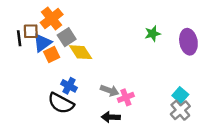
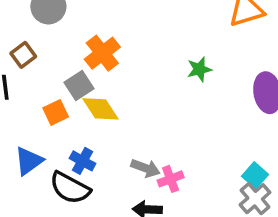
orange cross: (52, 19) -> (102, 53), moved
brown square: (31, 31) -> (23, 55), moved, turned -35
green star: (153, 34) -> (199, 69), moved
blue triangle: (42, 43) -> (29, 161), moved

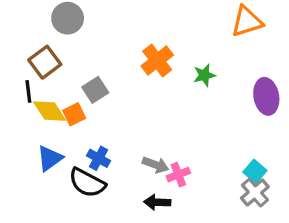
orange cross: (102, 53) -> (157, 61), moved
brown square: (23, 55) -> (45, 62), size x1.4
yellow diamond: (101, 109) -> (50, 111), moved

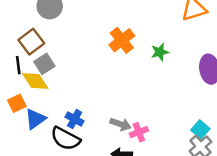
gray square: (95, 90) -> (44, 64), moved
orange square: (74, 114) -> (17, 103), moved

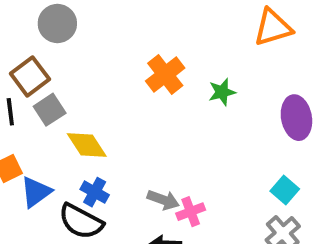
yellow diamond: (35, 81) -> (87, 145), moved
cyan square: (200, 129) -> (285, 190), moved

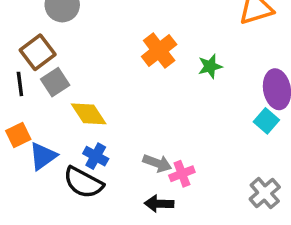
cyan square: (285, 190) -> (266, 121), moved

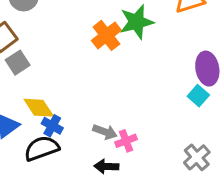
green star: (210, 66) -> (137, 22), moved, size x1.6
yellow diamond: (89, 114) -> (39, 108), moved
black semicircle: (83, 183) -> (42, 148), turned 132

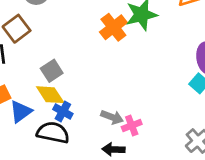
gray square: (18, 63) -> (52, 71), moved
black semicircle: (42, 148) -> (53, 133), turned 32

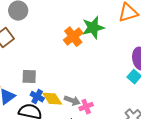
gray square: (52, 71) -> (29, 77), moved, turned 35
yellow diamond: (50, 95) -> (52, 99), moved

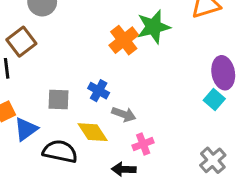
blue cross: (37, 97) -> (99, 91), moved
gray arrow: (72, 101) -> (124, 114), moved

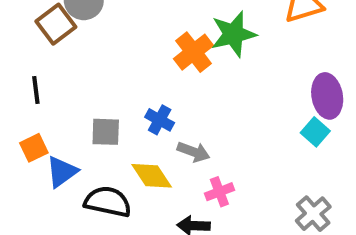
brown square: (21, 42) -> (56, 24), moved

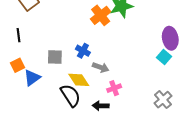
black semicircle: (108, 202) -> (70, 95), moved, turned 45

